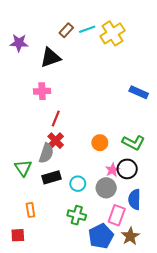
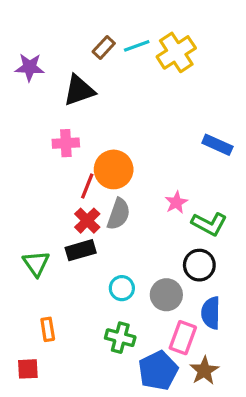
orange circle: (100, 143) -> (114, 169), moved, size x1.5
gray semicircle: (46, 153) -> (119, 214), moved
pink star: (112, 170) -> (176, 202), moved
black rectangle: (51, 177) -> (81, 250), moved

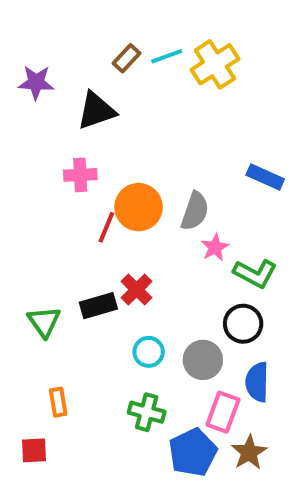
gray semicircle: (119, 214) -> (195, 211), moved
red cross: (87, 221) -> (137, 290), moved

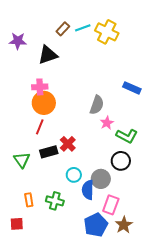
yellow cross: (215, 64) -> (107, 32), turned -30
orange circle: (139, 207) -> (44, 103), moved
red line: (106, 227) -> (40, 127), moved
blue semicircle: (257, 382) -> (88, 190), moved
green cross: (147, 412) -> (55, 201), moved

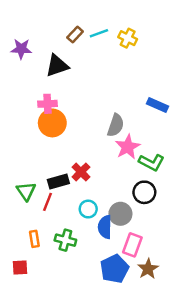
yellow cross: (107, 32) -> (128, 38), size x0.7
pink star: (107, 123) -> (128, 147), size x1.5
red line: (40, 127) -> (48, 202), moved

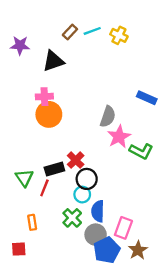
black circle: (144, 192) -> (87, 179), moved
gray circle: (120, 214) -> (96, 235), moved
green cross: (65, 240) -> (72, 218), moved, turned 30

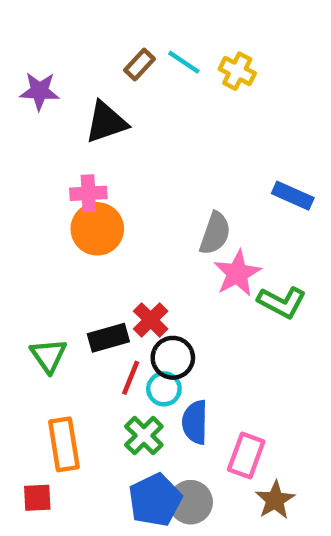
cyan line: (92, 31) -> (184, 62), turned 54
red line: (44, 188) -> (131, 378), moved
orange rectangle: (32, 222) -> (64, 444), size x1.6
gray circle: (96, 235) -> (191, 502), moved
blue pentagon: (107, 250) -> (155, 500), moved

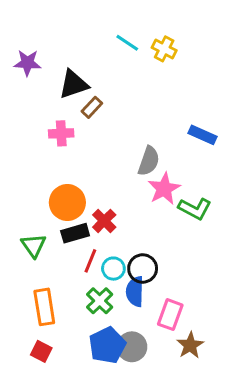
brown rectangle: (140, 64) -> (92, 107), moved
orange circle: (97, 229) -> (67, 202), moved
black circle: (173, 358) -> (143, 269), moved
red square: (37, 498) -> (41, 351), moved, turned 30

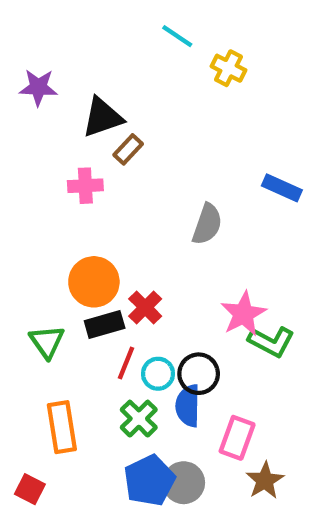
cyan line: (127, 43) -> (177, 36), moved
pink star: (164, 189) -> (243, 314), moved
green L-shape: (195, 209) -> (271, 342), moved
red square: (41, 351) -> (30, 489), moved

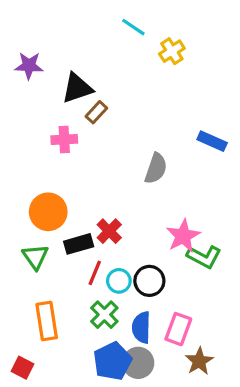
yellow cross: (229, 68) -> (172, 51), turned 30
orange circle: (94, 282) -> (48, 212), moved
blue semicircle: (188, 406) -> (141, 327), moved

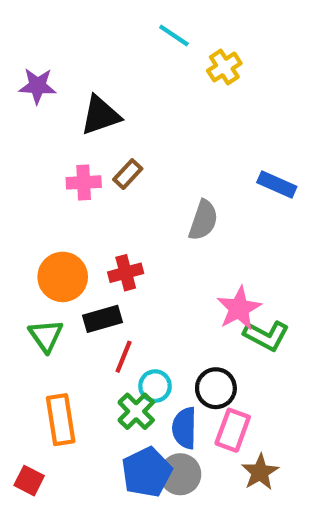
brown rectangle: (96, 112) -> (128, 174), moved
red cross: (109, 231) -> (126, 273), moved, turned 30
cyan circle: (119, 281) -> (155, 386), moved
black circle: (149, 281) -> (216, 388), moved

